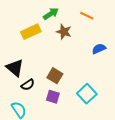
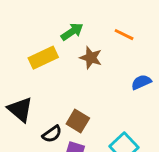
black semicircle: (28, 85) -> (52, 134), moved

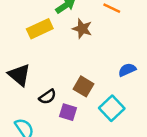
blue semicircle: (141, 82) -> (127, 70), moved
brown square: (78, 121) -> (83, 86), moved

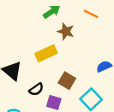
yellow rectangle: (40, 29) -> (46, 53), moved

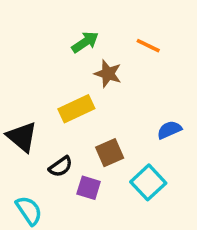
brown square: (67, 81) -> (110, 153), turned 35

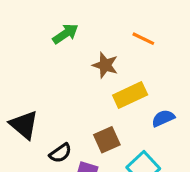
green arrow: (85, 42) -> (65, 34), moved
yellow rectangle: (76, 109) -> (130, 95), moved

